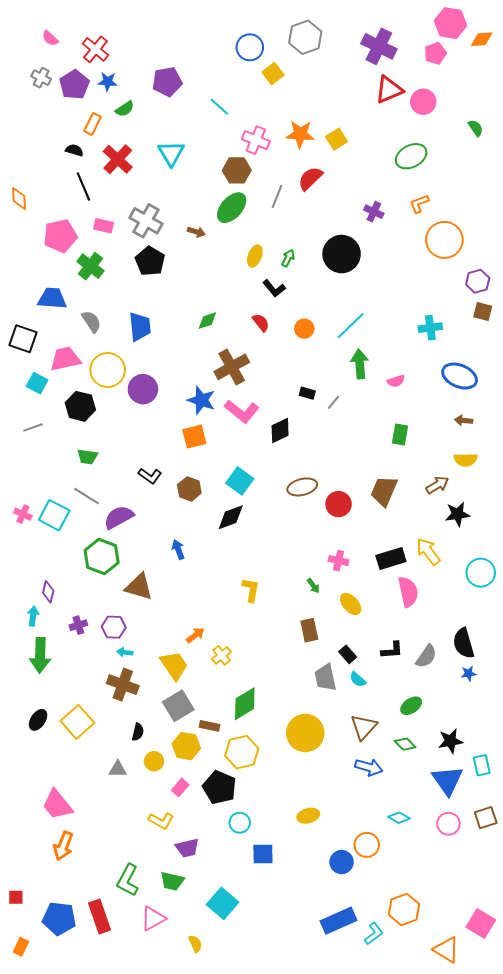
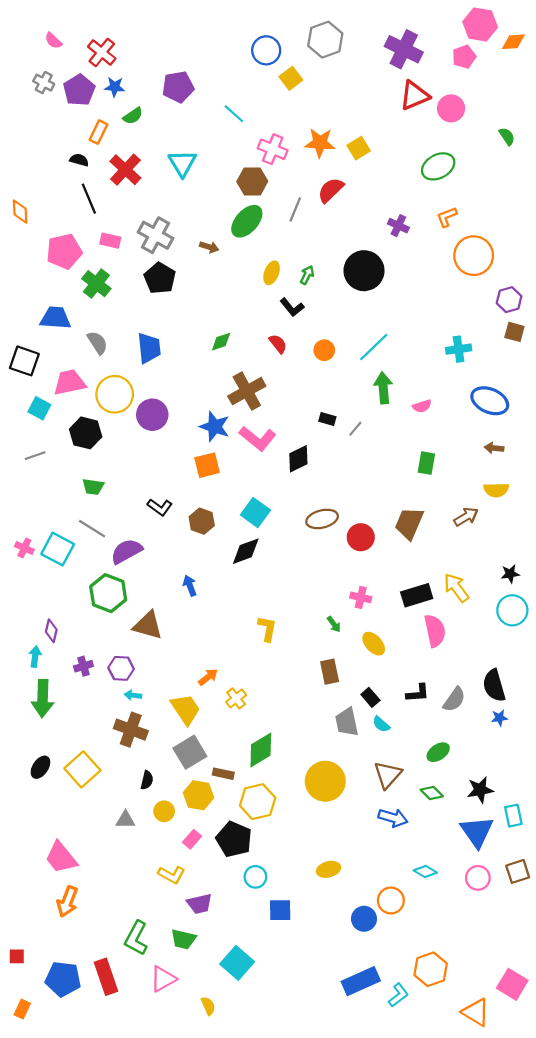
black star: (458, 514) -> (510, 574), moved, size x0.7

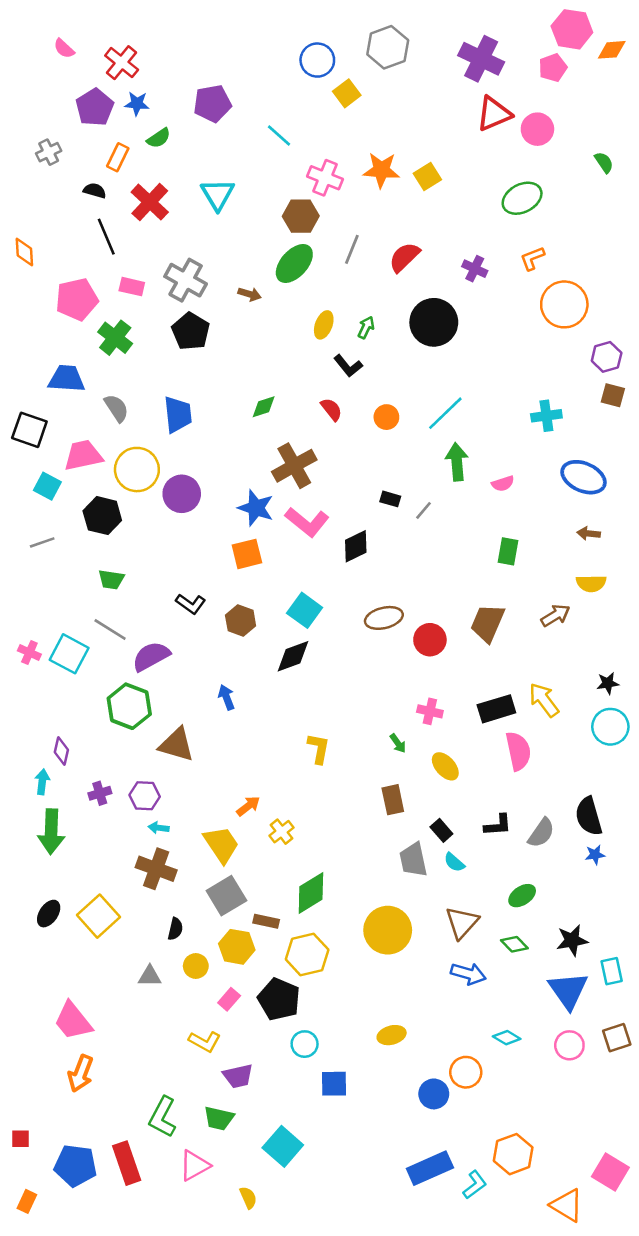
gray cross: (44, 83) -> (49, 152), moved, turned 36
red semicircle: (331, 190) -> (404, 257), moved

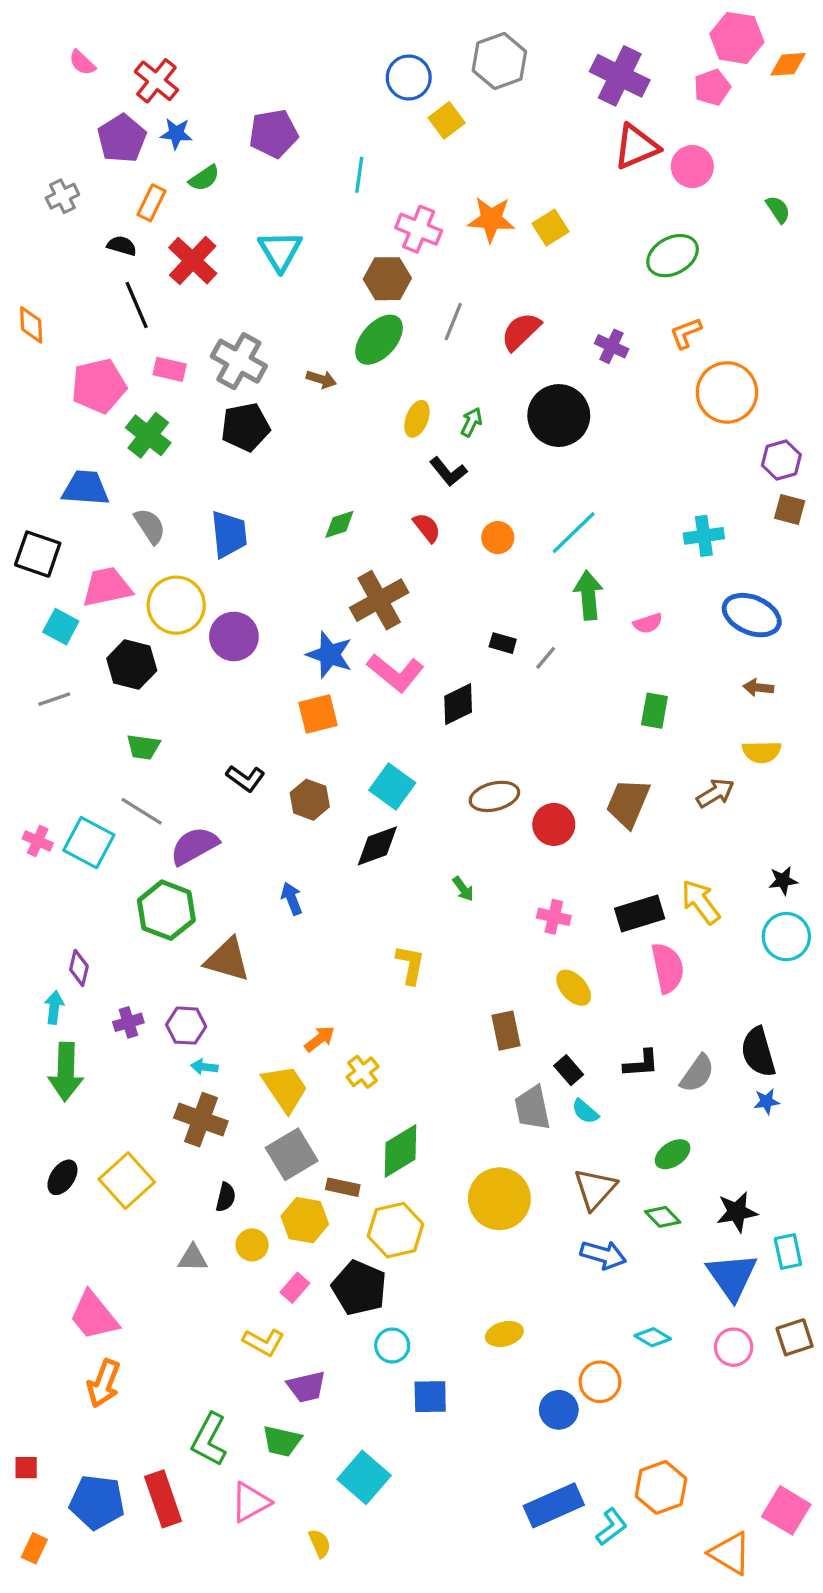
cyan line: (279, 136) -> (359, 175), turned 56
black pentagon: (191, 331) -> (245, 427), turned 30
green arrow: (398, 743) -> (463, 889), moved

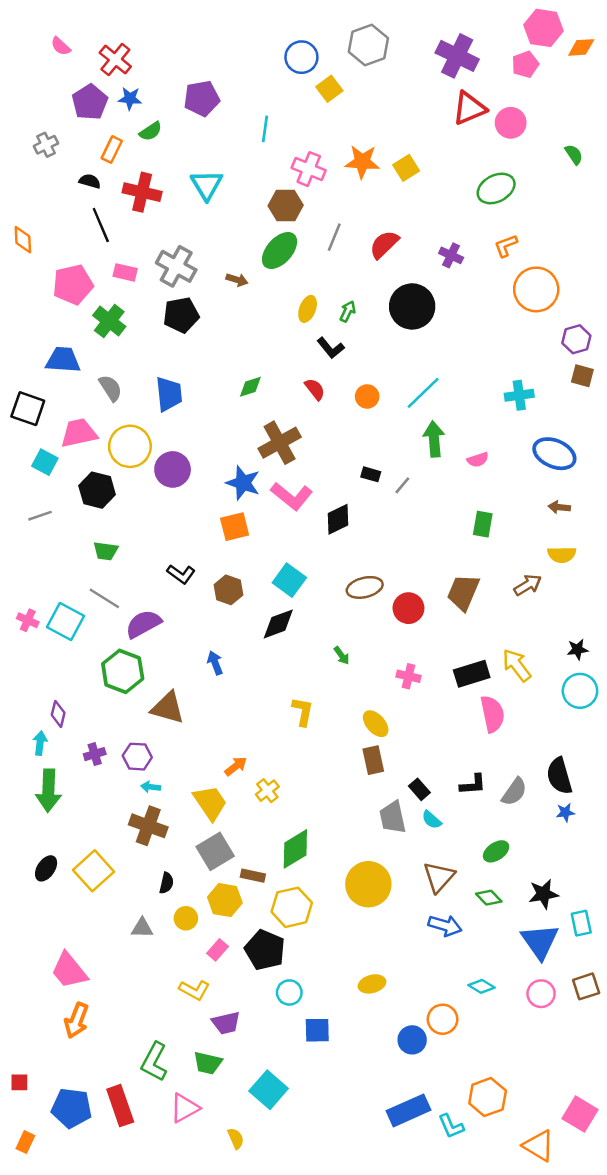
red cross: (193, 261) -> (142, 192), turned -30
yellow ellipse: (574, 988) -> (376, 724), moved
cyan L-shape: (612, 1527) -> (451, 1126), turned 104

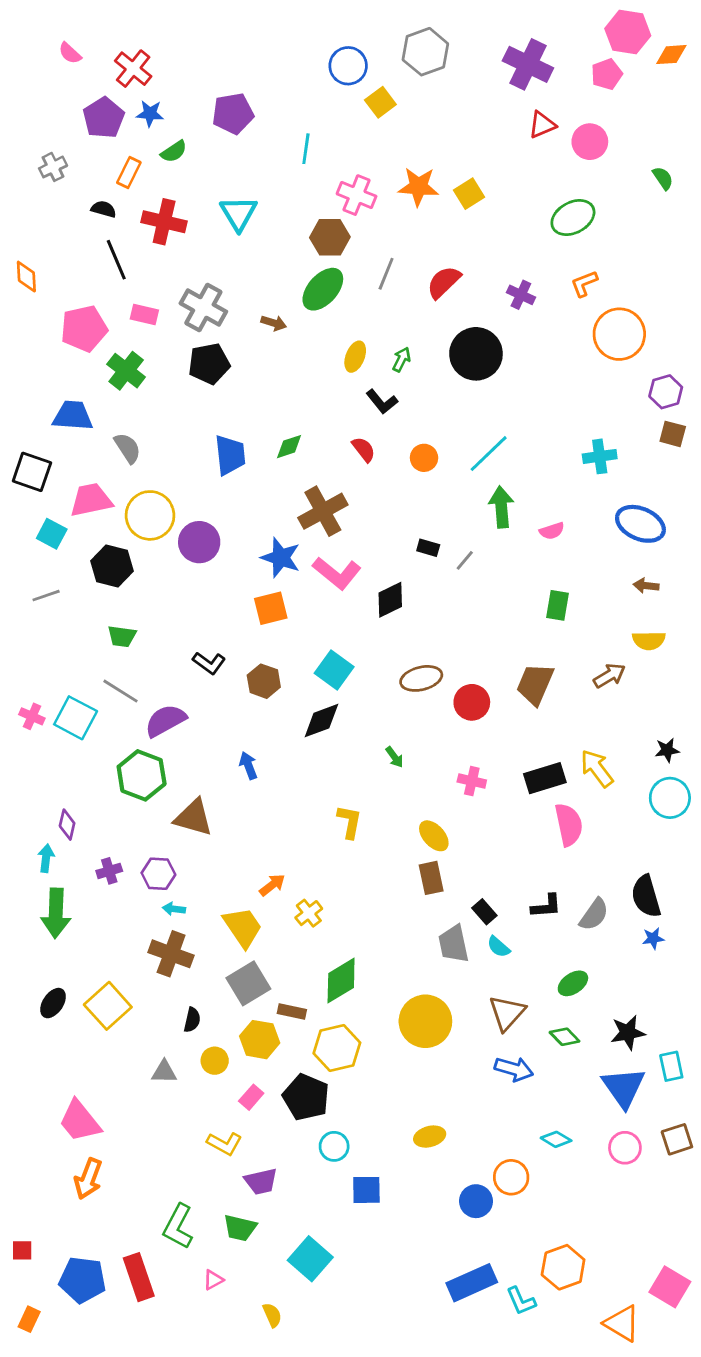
red triangle: (469, 108) -> (542, 125), size x0.7
blue trapezoid: (169, 394) -> (230, 455), moved
pink triangle: (185, 1108) -> (213, 1280), size x0.6

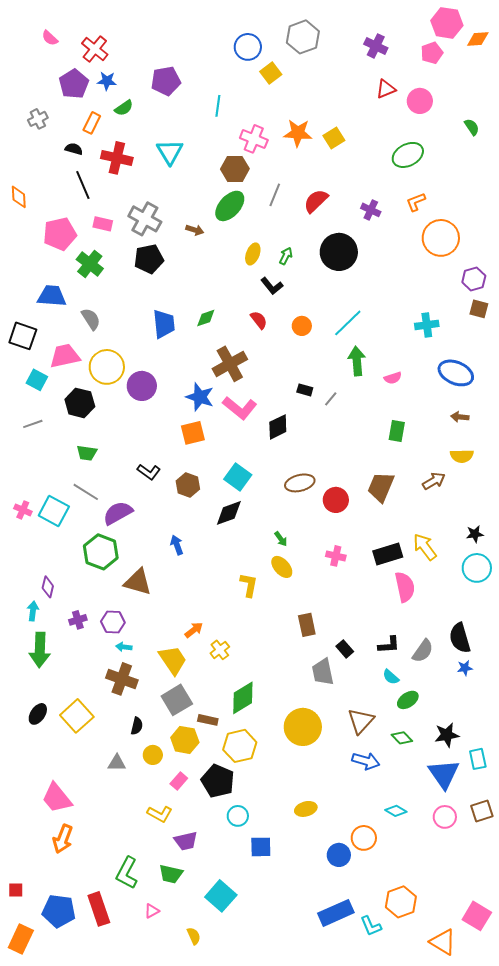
purple cross: (528, 64) -> (376, 46), size x0.7
yellow ellipse: (434, 836) -> (282, 567), moved
cyan semicircle: (498, 947) -> (391, 677), moved
orange rectangle: (29, 1319) -> (21, 939), size x1.6

